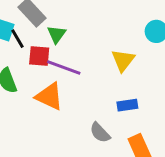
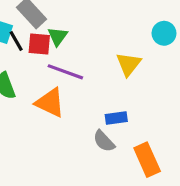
red square: (39, 56) -> (39, 44), moved
blue rectangle: (127, 105) -> (116, 118), moved

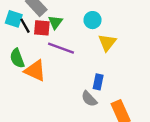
cyan circle: (164, 33) -> (93, 20), moved
orange triangle: (50, 103) -> (35, 71), moved
blue rectangle: (116, 118) -> (98, 82), turned -70

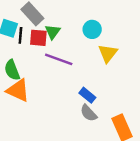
black line: (25, 26) -> (20, 35), turned 35
orange triangle: (35, 71) -> (18, 90), moved
blue rectangle: (98, 82) -> (87, 95), moved, turned -63

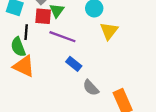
black line: (20, 35) -> (26, 32), moved
blue rectangle: (87, 95) -> (74, 64), moved

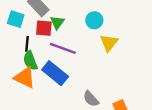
green semicircle: (18, 47) -> (30, 61), moved
blue rectangle: (74, 64) -> (55, 73), moved, size x1.6

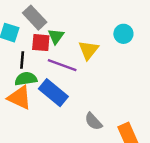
cyan circle: (94, 20) -> (123, 34), moved
yellow triangle: (109, 43) -> (88, 50), moved
green semicircle: (30, 61) -> (26, 79), turned 102

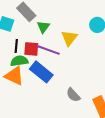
red square: (41, 43) -> (31, 49), moved

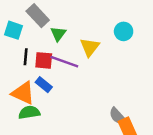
green semicircle: (19, 61) -> (29, 112), moved
blue rectangle: (41, 72) -> (44, 85), moved, size x0.6
gray semicircle: (73, 95) -> (118, 116), moved

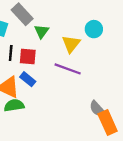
cyan circle: (124, 31) -> (94, 29), moved
purple line: (64, 62) -> (68, 69), moved

